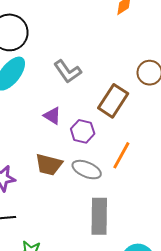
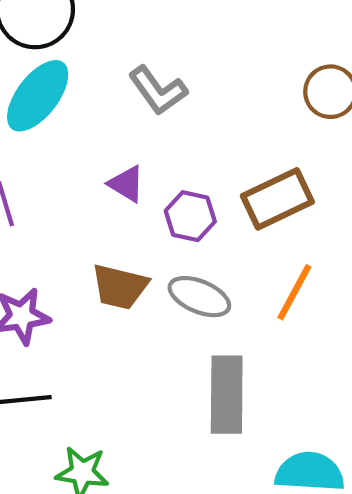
brown rectangle: (113, 101) -> (277, 199), moved, turned 32
orange line: (121, 155) -> (294, 292), moved

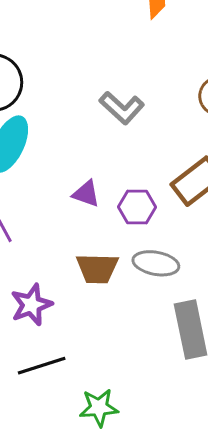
gray L-shape: (158, 90) -> (122, 108), moved

